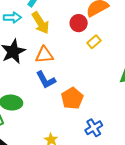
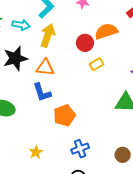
yellow arrow: (41, 23) -> (48, 35), turned -140

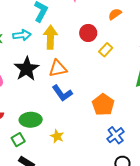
orange semicircle: (106, 31) -> (115, 14), moved, size x0.6
orange pentagon: (64, 115) -> (103, 105), moved
yellow star: (36, 152) -> (57, 136), moved

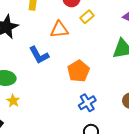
orange triangle: (58, 69) -> (59, 30), moved
yellow star: (57, 136) -> (13, 101), moved

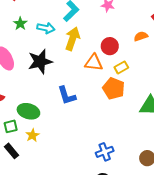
orange triangle: (59, 30) -> (94, 63), moved
orange pentagon: (78, 71) -> (114, 88), moved, turned -30

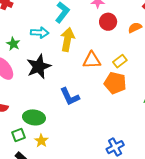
green star: (20, 24) -> (13, 44), moved
red circle: (110, 46) -> (108, 22), moved

